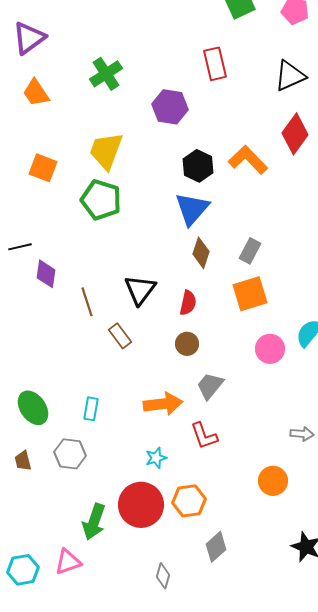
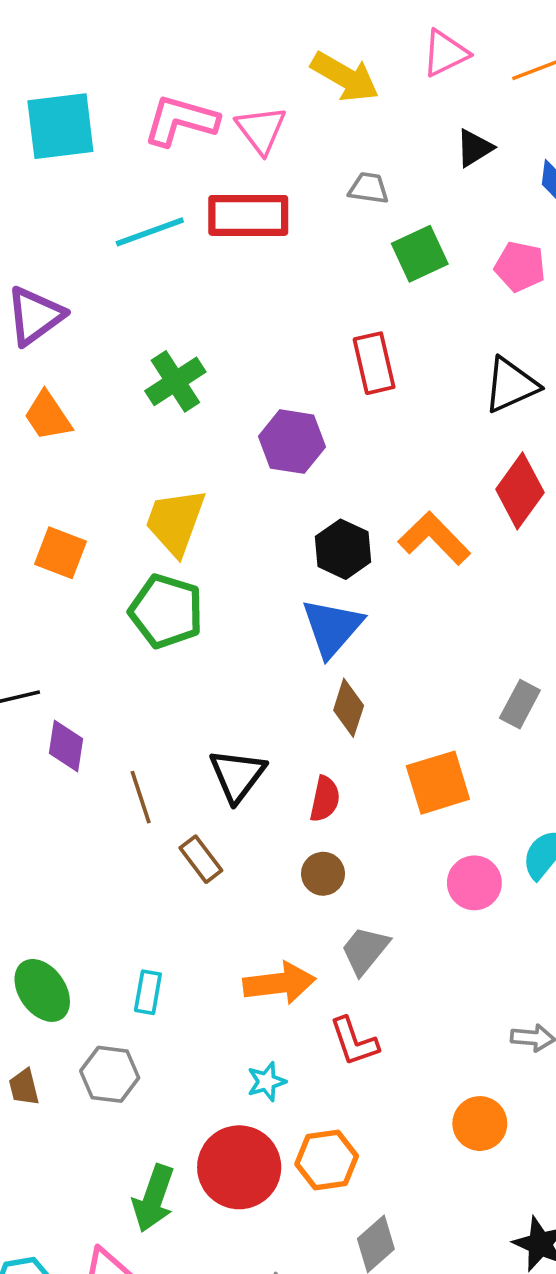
gray rectangle: (250, 251) -> (520, 704), moved

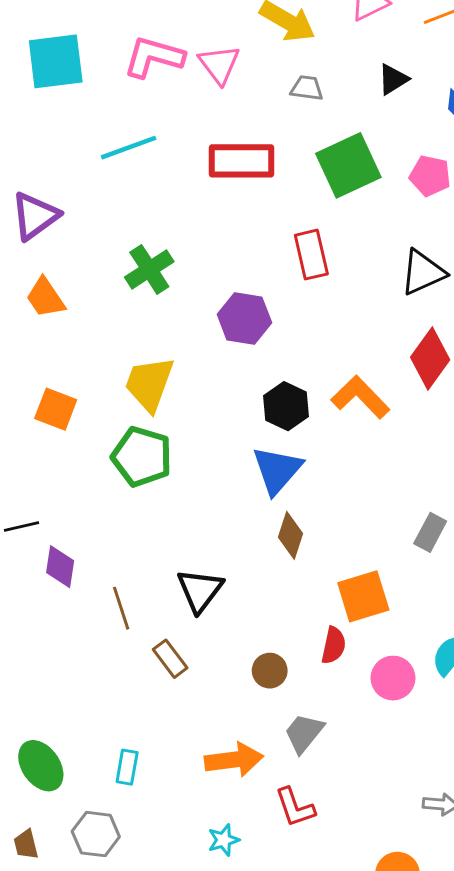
gray trapezoid: (369, 188) -> (307, 88), moved
red rectangle: (248, 215) -> (241, 161), moved
green square: (420, 254) -> (348, 165), size x1.4
red semicircle: (325, 799) -> (334, 645), moved

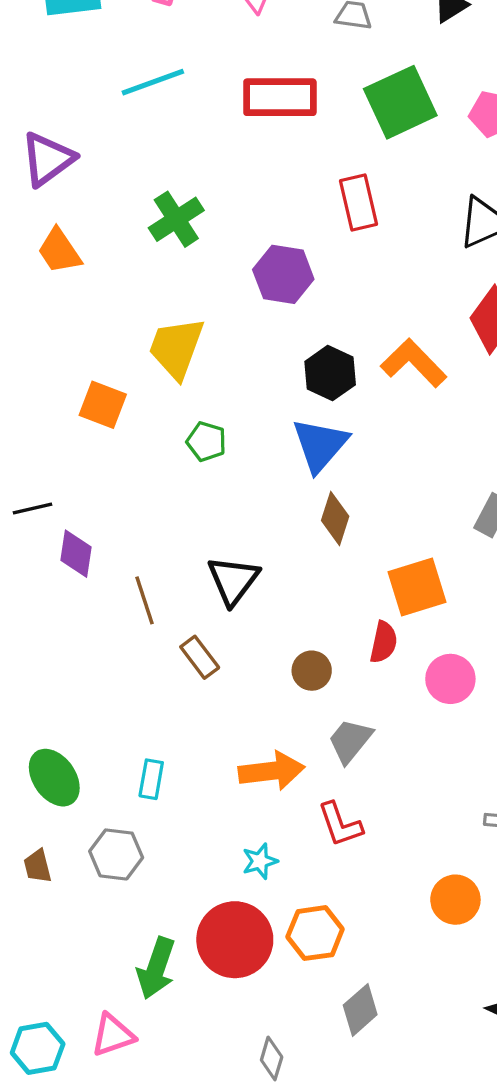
orange square: (56, 409) -> (103, 405), moved
green pentagon: (142, 457) -> (206, 442), moved, size x0.6

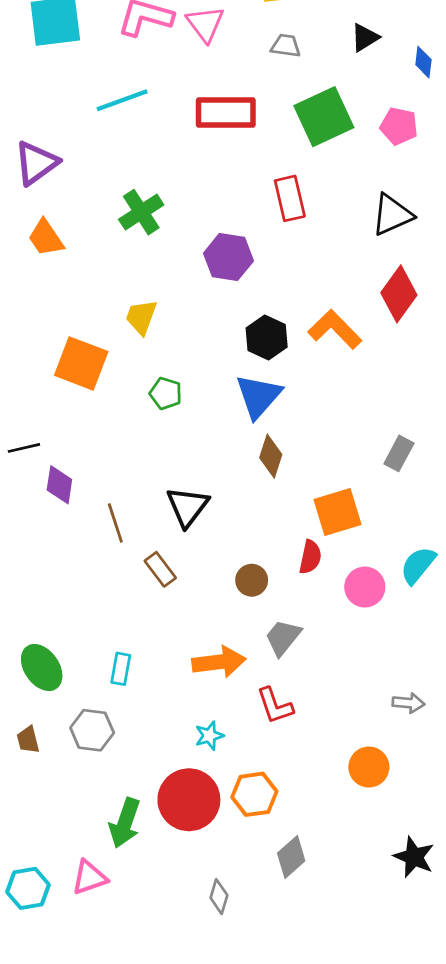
yellow trapezoid: (176, 348) -> (141, 317), size x0.7
orange square: (103, 405) -> (81, 363), size x1.4

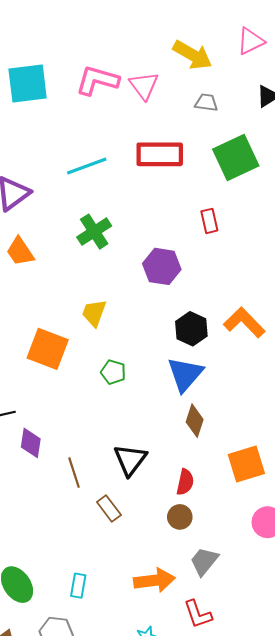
cyan line: (122, 100) -> (87, 166), moved
red rectangle: (290, 198) -> (209, 221), size x0.7
red semicircle: (310, 557) -> (185, 482), moved

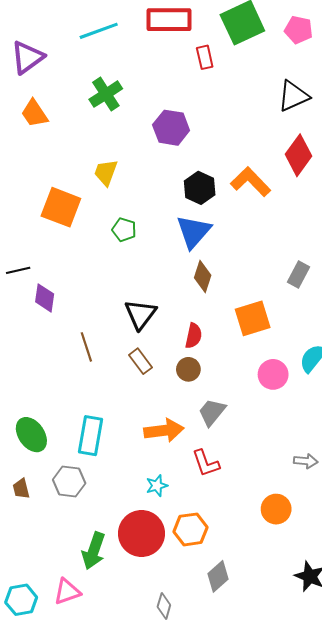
red rectangle: (209, 221) -> (205, 57), moved
brown line: (74, 473) -> (86, 347), moved
brown rectangle: (109, 508) -> (140, 361), moved
cyan rectangle: (78, 586) -> (91, 436), size x1.6

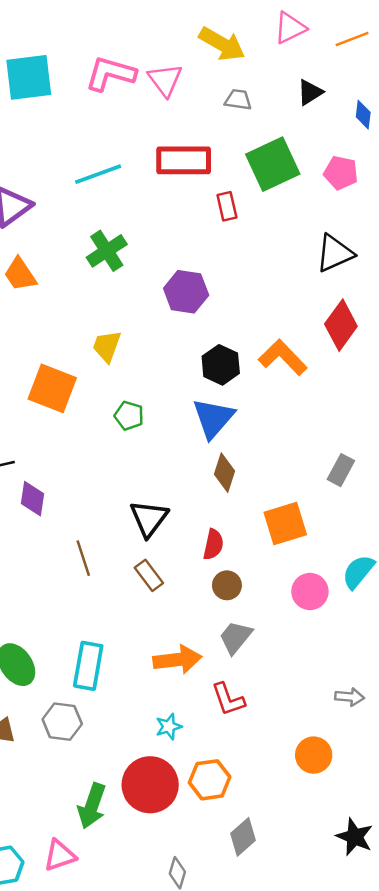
brown circle: (188, 369) -> (227, 585), moved

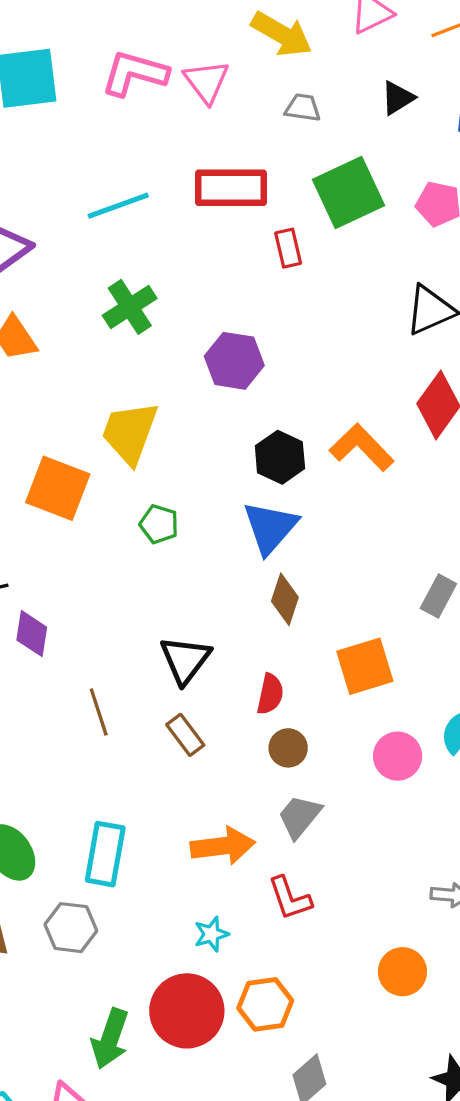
yellow trapezoid: (107, 346) -> (130, 433), size x1.5

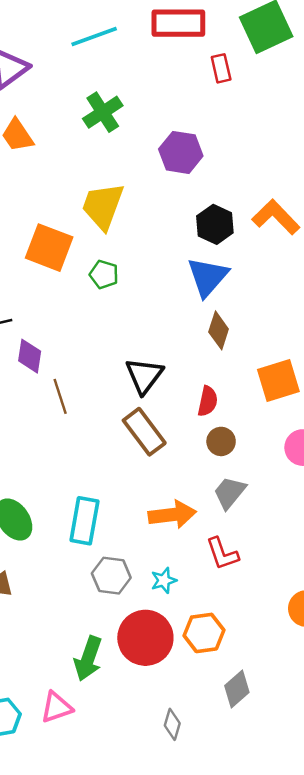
green pentagon: (159, 524) -> (104, 274), moved
brown line: (99, 712) -> (60, 396), moved
brown rectangle: (185, 735) -> (144, 432), size x1.5
gray hexagon: (71, 928) -> (111, 576), moved

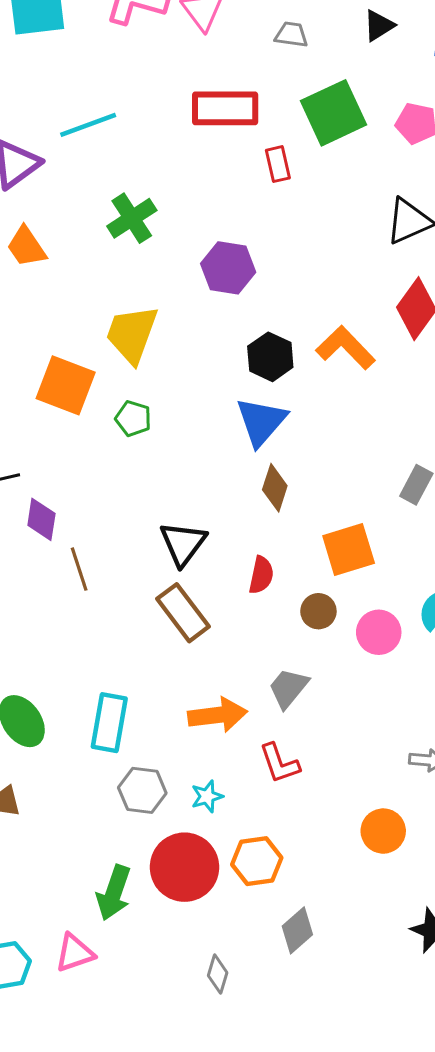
cyan line: (94, 37) -> (88, 125), moved
brown circle: (221, 441) -> (318, 611), moved

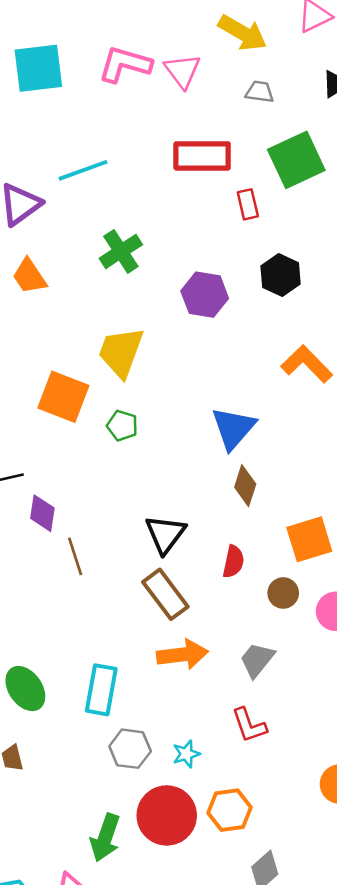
black hexagon: (270, 357) -> (281, 275), moved
orange arrow: (218, 715) -> (182, 655), moved

